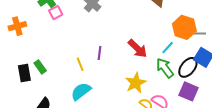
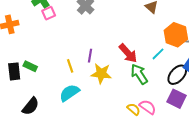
green rectangle: (40, 67) -> (30, 66), turned -32
green arrow: (165, 68) -> (139, 74), moved
yellow star: (136, 83) -> (101, 74), moved, turned 30

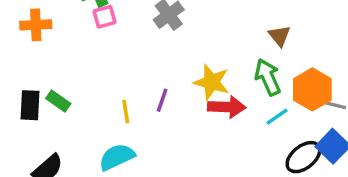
red arrow: (128, 53) -> (227, 107), turned -55
yellow star: (101, 74) -> (212, 82), moved
green arrow: (139, 74) -> (268, 77), moved

